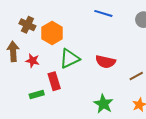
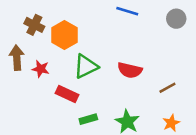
red rectangle: (54, 81) -> (67, 94), turned -48
green rectangle: (37, 95) -> (88, 119), moved

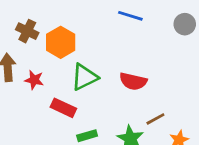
brown line: (167, 88) -> (155, 119), moved

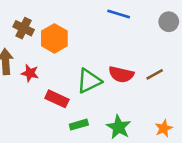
green triangle: (84, 77) -> (89, 81), moved
brown line: (155, 119) -> (155, 74), moved

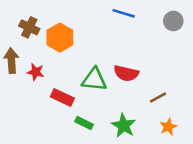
brown line: (155, 74) -> (158, 97), moved
green triangle: (89, 81) -> (94, 80), turned 32
green rectangle: (79, 125) -> (84, 123), turned 42

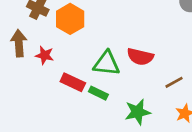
green rectangle: (84, 123) -> (98, 93), moved
green star: (124, 126) -> (138, 112), turned 30

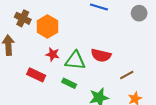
red star: (45, 55) -> (53, 54), moved
red rectangle: (73, 82) -> (36, 75), moved

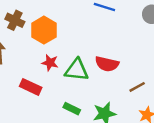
green rectangle: (69, 83) -> (72, 109), moved

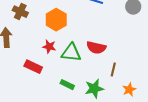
orange hexagon: (44, 30) -> (56, 20), moved
brown line: (137, 87) -> (113, 70), moved, turned -48

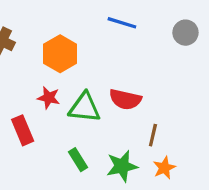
red rectangle: (33, 67) -> (23, 130), turned 42
green rectangle: (67, 85) -> (78, 160), turned 32
orange star: (129, 90) -> (164, 168), moved

